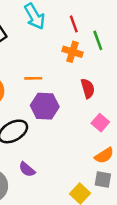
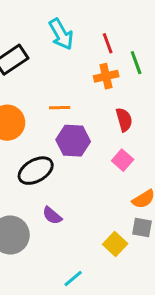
orange cross: (72, 52) -> (106, 76), turned -30
pink square: (100, 123) -> (123, 160), moved

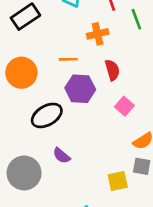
orange cross: (106, 76) -> (98, 34), moved
red semicircle: (124, 120) -> (112, 70), moved
yellow square: (115, 244) -> (118, 181), turned 35

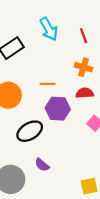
orange cross: (98, 34) -> (84, 67), moved, turned 30
red semicircle: (112, 70) -> (85, 93), turned -78

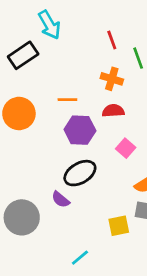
cyan arrow: (49, 29) -> (49, 25), moved
black ellipse: (30, 131) -> (80, 173), moved

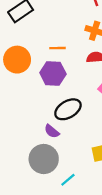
purple hexagon: (80, 130) -> (53, 73), moved
gray circle: (22, 217) -> (44, 159), moved

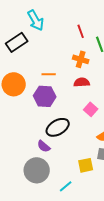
cyan line: (68, 180) -> (66, 186), moved

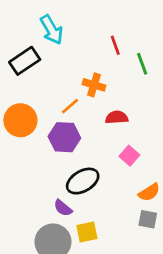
orange cross: (81, 59) -> (94, 85), moved
orange line: (49, 74) -> (70, 106), turned -40
yellow square: (86, 165) -> (87, 232), moved

